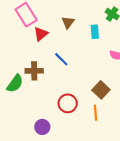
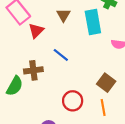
cyan rectangle: (95, 32) -> (93, 22), size x1.6

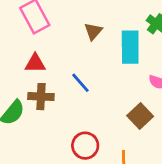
red triangle: (36, 31) -> (35, 63), moved, turned 35
brown square: (106, 83) -> (140, 116), moved

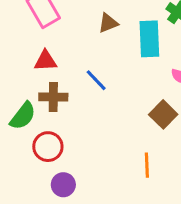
brown triangle: (93, 31) -> (108, 23), turned 30
red circle: (85, 146) -> (48, 147), moved

